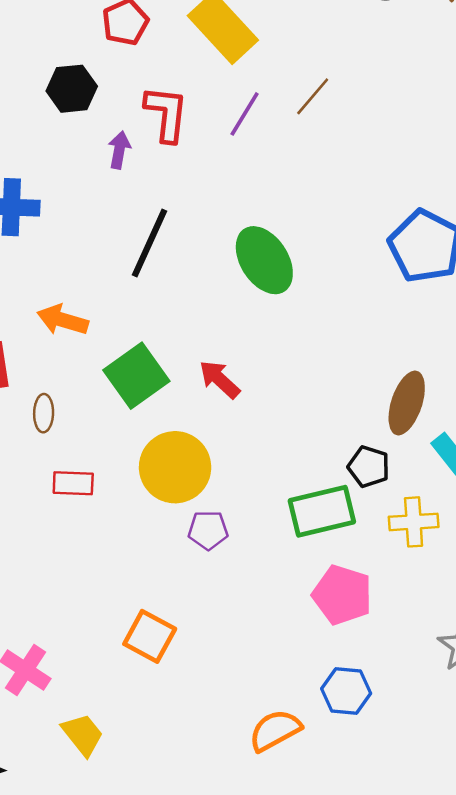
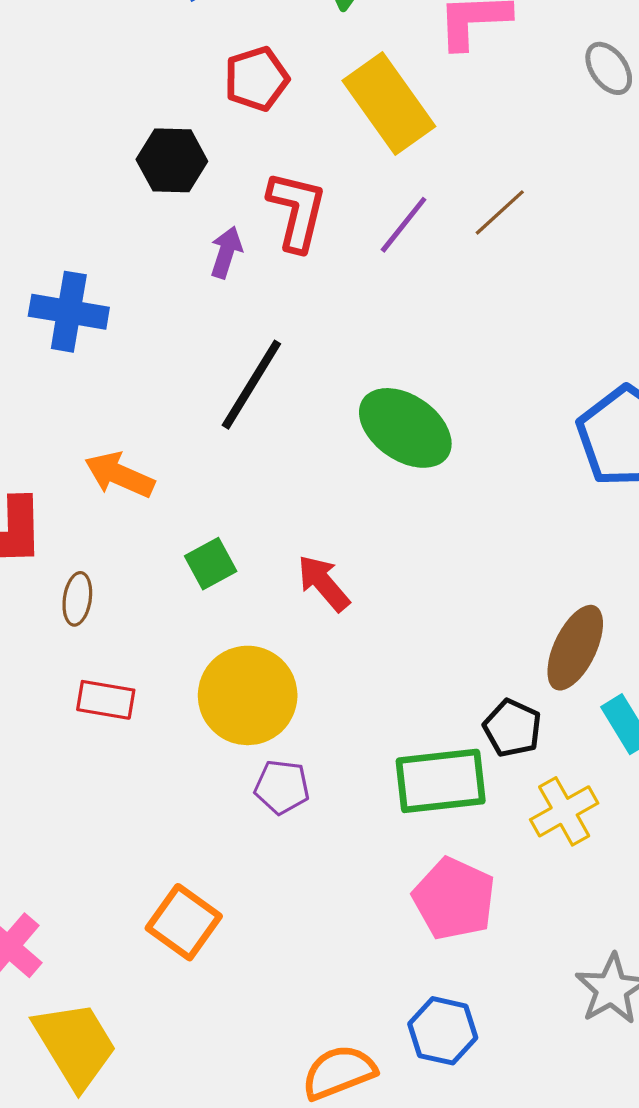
green ellipse: (264, 260) -> (405, 428), turned -30
green square: (136, 376) -> (211, 564), size x0.6
yellow cross: (414, 522) -> (564, 811), turned -33
yellow trapezoid: (83, 735) -> (75, 1045), size x1.5

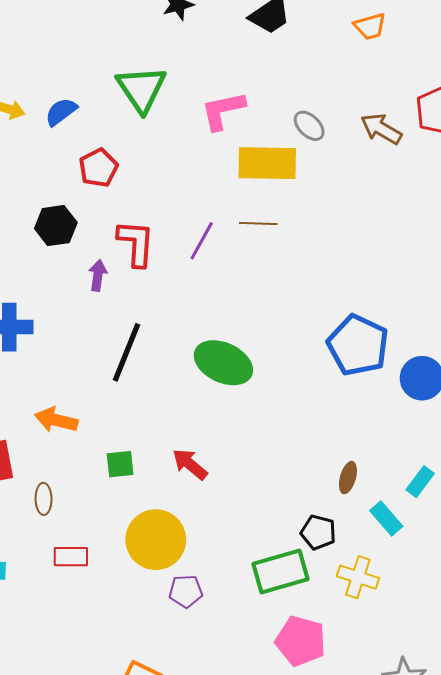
yellow rectangle: (389, 103) -> (267, 163), moved, turned -44
brown line: (500, 212) -> (258, 224), turned 54
green square: (211, 564) -> (120, 464), turned 32
brown ellipse: (575, 648) -> (348, 478), size x0.6
yellow cross: (564, 811) -> (358, 577), turned -33

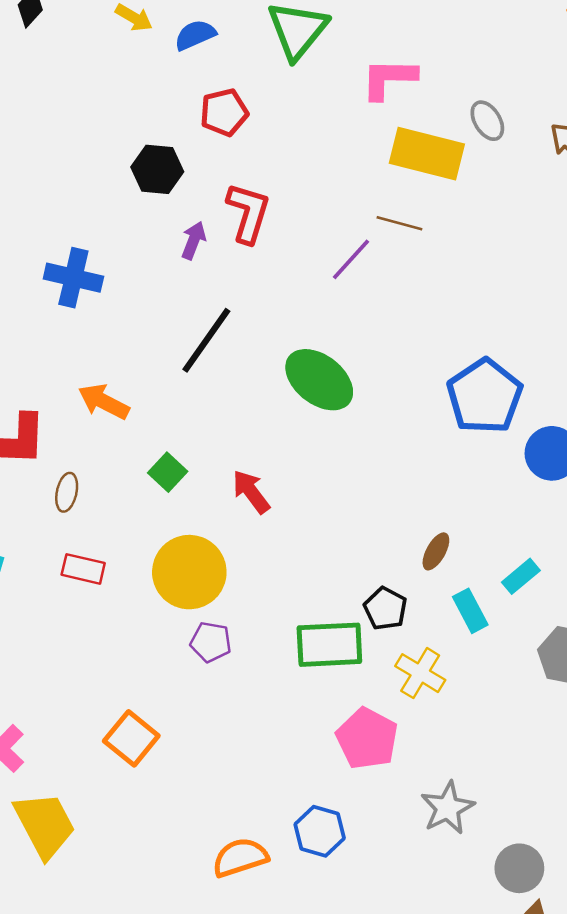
purple line: (202, 241) -> (351, 259), moved
green square: (120, 464) -> (168, 472), turned 36
pink pentagon: (301, 641) -> (367, 739), moved

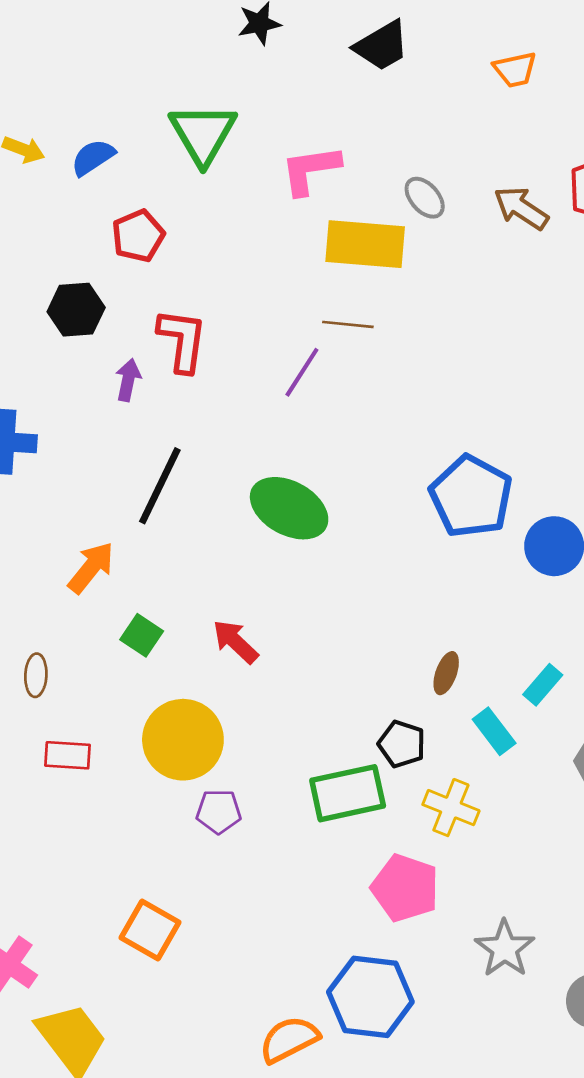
orange arrow: (104, 402) -> (91, 568), moved, turned 111
blue hexagon: (320, 831) -> (370, 997), size x1.5

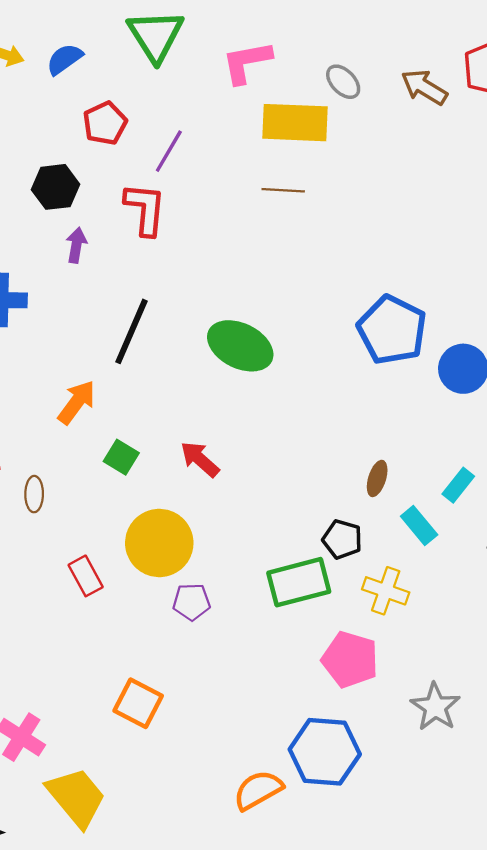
purple line: (302, 372) -> (169, 151), moved
purple arrow: (128, 380) -> (76, 245), moved
red rectangle: (68, 755) -> (86, 576), moved, turned 60

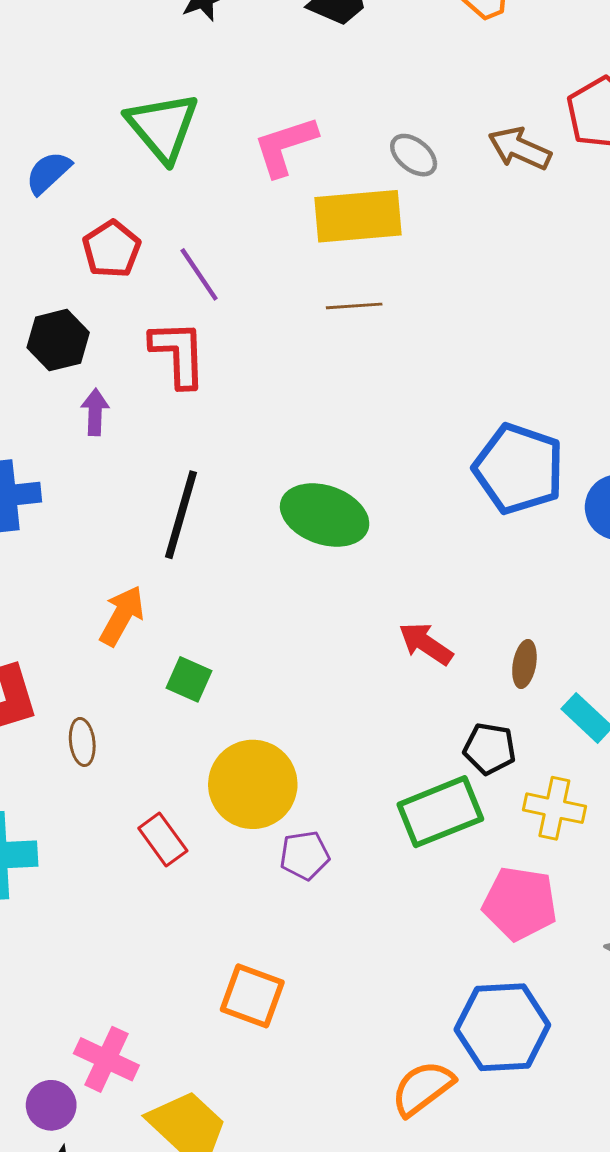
purple line: (169, 151) -> (199, 274), turned -57
red arrow: (200, 459) -> (426, 644), moved

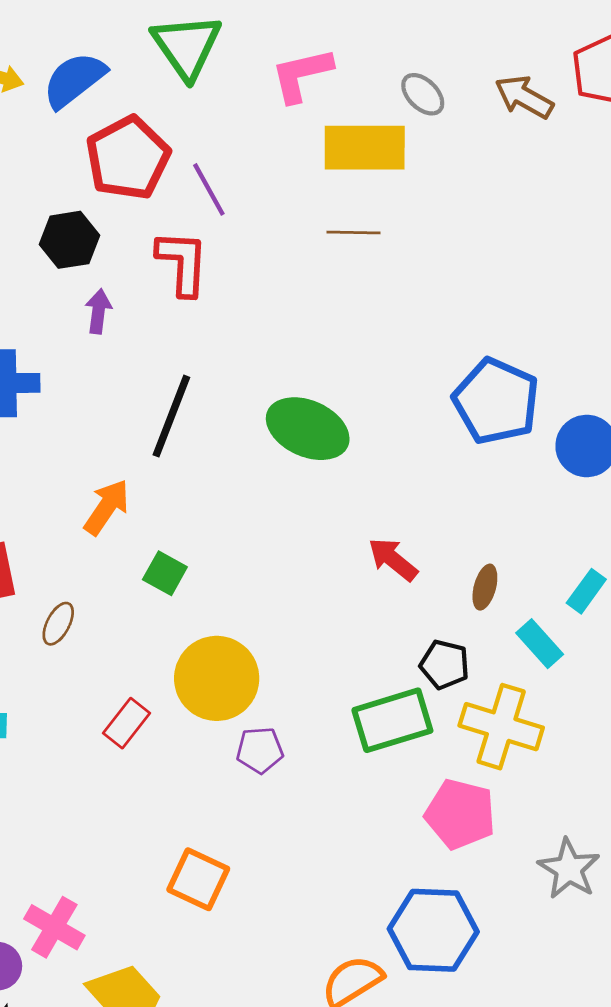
blue semicircle: (48, 173) -> (74, 80), size x1.4
red pentagon: (112, 249) -> (128, 158), size x1.5
brown ellipse: (82, 742) -> (58, 624), turned 30
yellow cross: (554, 808) -> (501, 727), size x1.4
red rectangle: (163, 840) -> (127, 723), turned 69

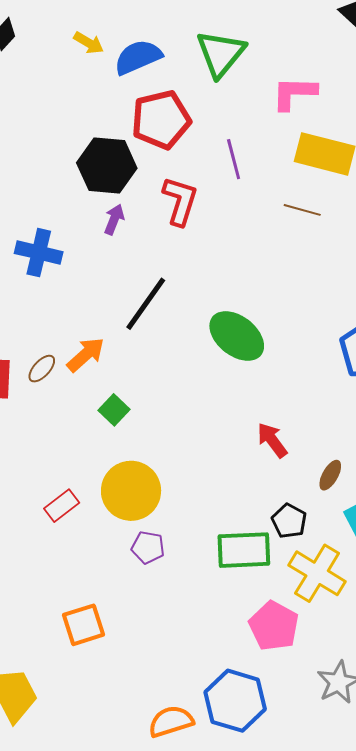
purple line: (209, 189) -> (234, 159), moved
black hexagon: (69, 240) -> (107, 165), size x1.4
brown ellipse: (58, 624) -> (42, 369), moved
orange square: (198, 879) -> (83, 625), turned 33

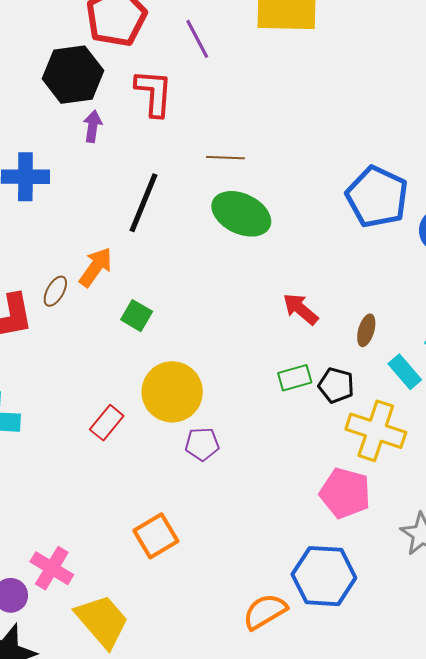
brown line: (302, 210) -> (225, 158), moved
green rectangle: (244, 550) -> (295, 378), moved, size x0.6

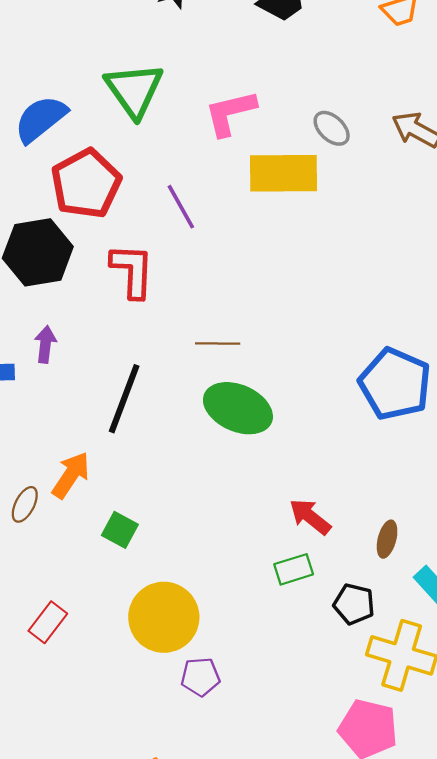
purple arrow: (93, 126) -> (45, 344), moved
green rectangle: (295, 378) -> (294, 569), moved
red rectangle: (107, 423) -> (48, 622), moved

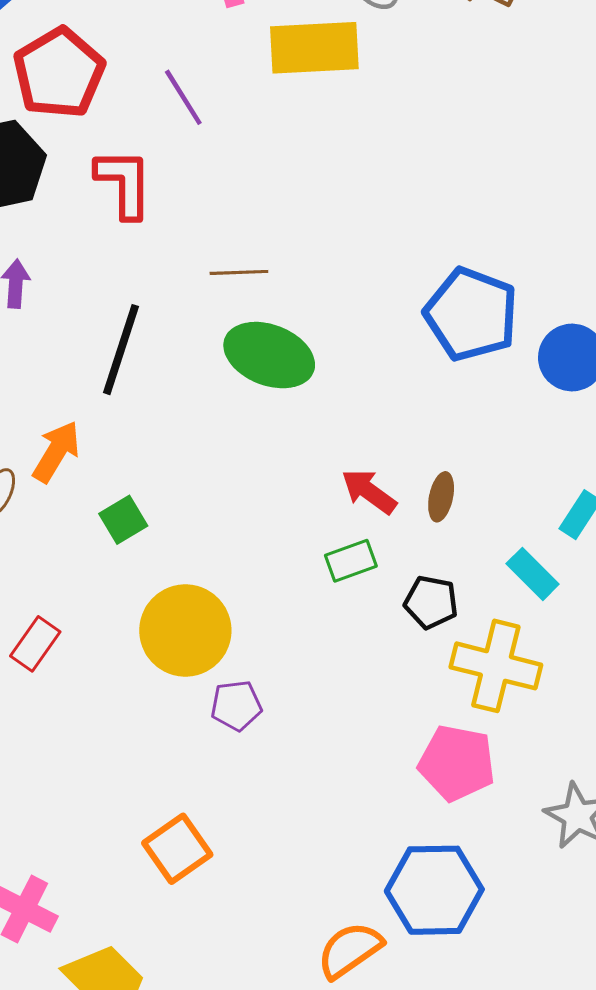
green square: (120, 530) -> (123, 520), turned 33
brown ellipse: (387, 539) -> (441, 497), moved

